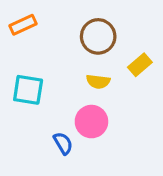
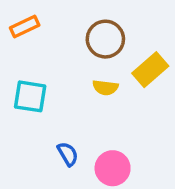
yellow rectangle: (140, 65) -> (150, 70), size x1.4
pink circle: (91, 122) -> (113, 168), moved

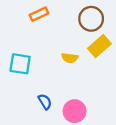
orange rectangle: (25, 27) -> (39, 14), moved
brown circle: (105, 39) -> (91, 19), moved

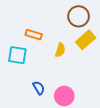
orange rectangle: (39, 14) -> (34, 35), moved, turned 42
yellow semicircle: (70, 58) -> (60, 50), turned -80

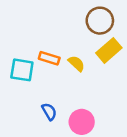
orange rectangle: (34, 35) -> (49, 58), moved
yellow semicircle: (60, 50) -> (76, 63), turned -64

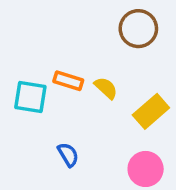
yellow rectangle: (109, 50) -> (151, 111), moved
pink circle: (82, 122) -> (146, 169), moved

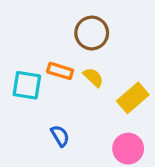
brown circle: (138, 29) -> (92, 33), moved

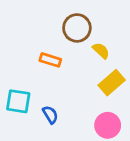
yellow semicircle: (93, 77) -> (101, 51), moved
cyan square: (27, 85) -> (18, 101), moved

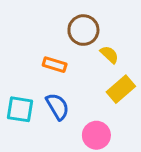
blue semicircle: (50, 115) -> (57, 106), moved, size x1.4
pink circle: (108, 125) -> (96, 135), moved

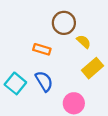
cyan square: (20, 109) -> (15, 83), turned 30

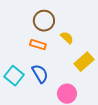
brown circle: (64, 23) -> (44, 21), moved
yellow semicircle: (84, 42) -> (67, 38), moved

